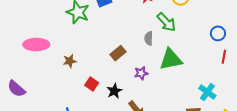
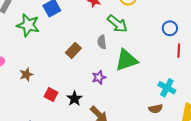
brown rectangle: (118, 53) -> (73, 50), moved

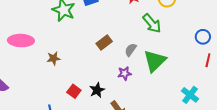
gray semicircle: (102, 42) -> (131, 50), moved, turned 32
green triangle: (126, 60) -> (155, 61), turned -35
red square: (51, 94) -> (74, 91), moved

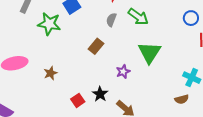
gray semicircle: (131, 50) -> (111, 20), moved
red square: (74, 91) -> (78, 100), turned 32

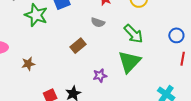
green arrow: (138, 17) -> (133, 34), moved
gray semicircle: (111, 20) -> (98, 22), turned -104

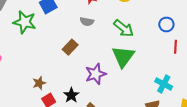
brown star: (28, 64) -> (39, 83), moved
purple star: (100, 76) -> (96, 74), size x1.5

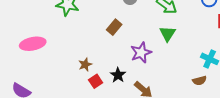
green triangle: (123, 56) -> (168, 34), size x0.7

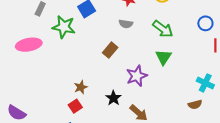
pink ellipse: (33, 44) -> (29, 45), moved
red square: (96, 81) -> (75, 106), moved

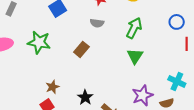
green star: (64, 27) -> (39, 42), moved
green arrow: (163, 29) -> (134, 28), turned -100
purple star: (137, 76) -> (142, 95), moved

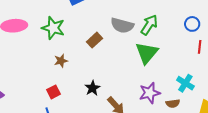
gray semicircle: (97, 23) -> (122, 25), moved, size x1.6
green triangle: (135, 56) -> (147, 53), size x1.4
brown star: (52, 87) -> (61, 61), moved

